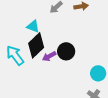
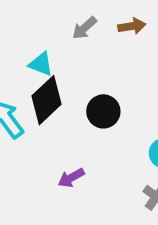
purple arrow: (49, 56) -> (71, 178), moved

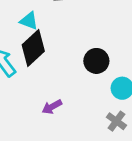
black circle: (103, 111) -> (96, 61), moved

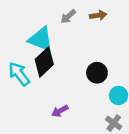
cyan triangle: (29, 21) -> (41, 39), size x1.6

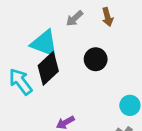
brown arrow: (98, 15) -> (108, 17), turned 84
black circle: (97, 73) -> (96, 59), moved

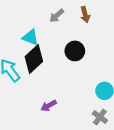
cyan triangle: (44, 43) -> (30, 37), size x0.7

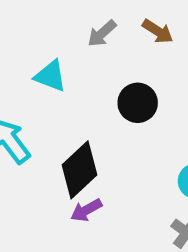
brown arrow: (85, 15) -> (158, 31), turned -42
black diamond: (34, 59) -> (80, 170), moved

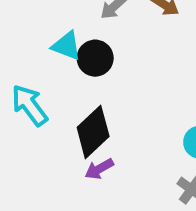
black circle: (138, 103) -> (95, 58), moved

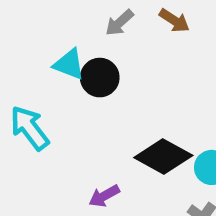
black diamond: (93, 132) -> (163, 157), moved, turned 72

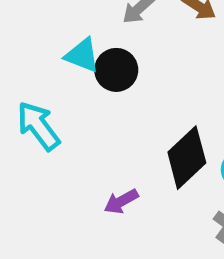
black diamond: (163, 157) -> (187, 158), turned -72

